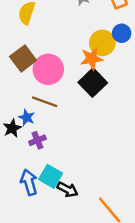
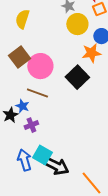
yellow circle: (102, 43) -> (77, 24), moved
orange star: (92, 58) -> (91, 53), moved
black arrow: (68, 190) -> (56, 166), size x1.4

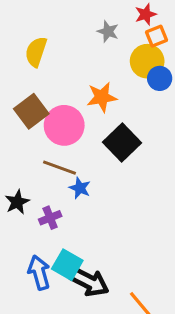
yellow circle: (77, 24) -> (147, 61), moved
orange star: (91, 53) -> (102, 97), moved
blue star: (22, 106) -> (80, 188), moved

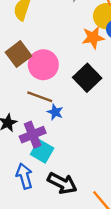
orange star: (102, 97) -> (93, 37), moved
purple cross: (50, 218) -> (33, 135), size x1.5
cyan square: (67, 265) -> (42, 151), moved

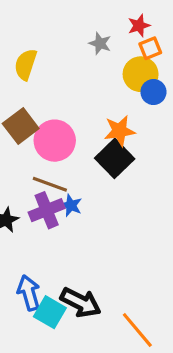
orange star: (93, 37) -> (119, 131), moved
purple cross: (33, 135) -> (47, 210), moved
cyan square: (42, 151) -> (50, 312), moved

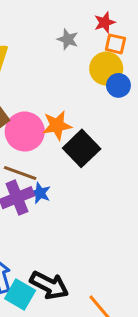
orange square: (150, 48) -> (115, 44), turned 35
orange star: (119, 131) -> (57, 125), moved

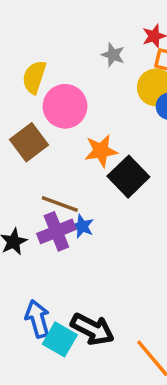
pink circle: (25, 132) -> (65, 106), moved

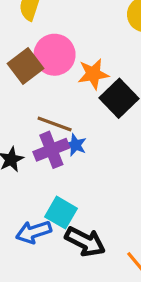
pink circle: (65, 106) -> (55, 55), moved
blue arrow: (38, 319) -> (34, 232), turned -92
cyan square: (60, 339) -> (61, 213), moved

